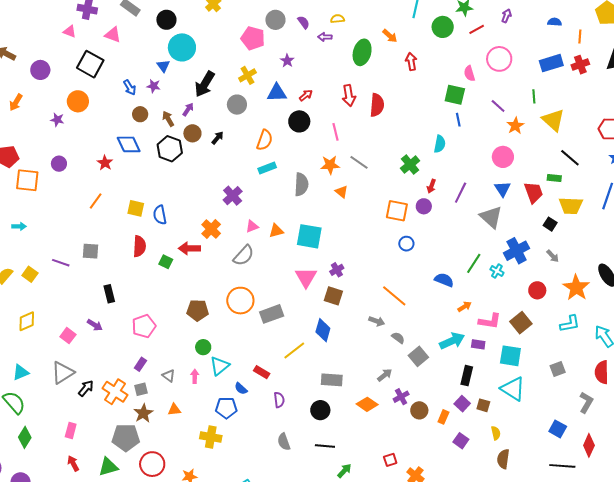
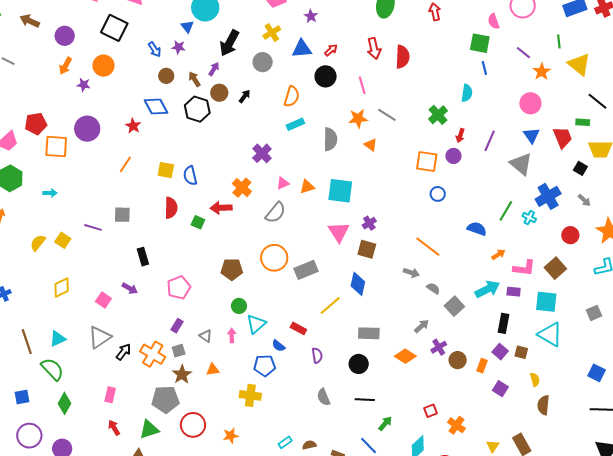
orange arrow: (16, 102) -> (65, 66), moved
purple circle: (59, 164) -> (87, 129), size x1.6

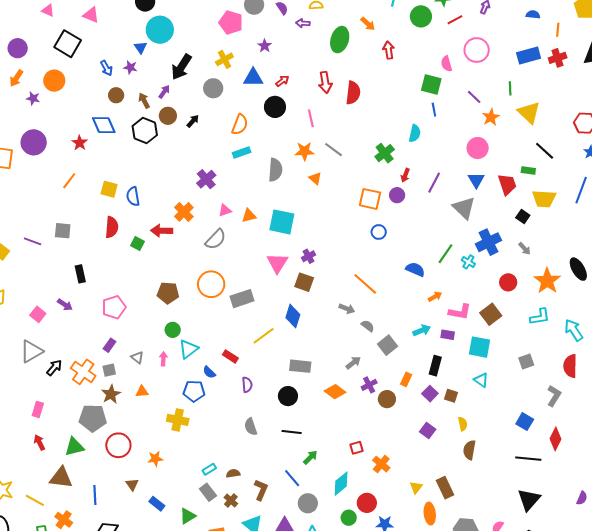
cyan arrow: (487, 289) -> (422, 330), size x0.7
cyan triangle: (550, 335) -> (481, 380), size x0.6
orange rectangle: (482, 366) -> (406, 379), moved

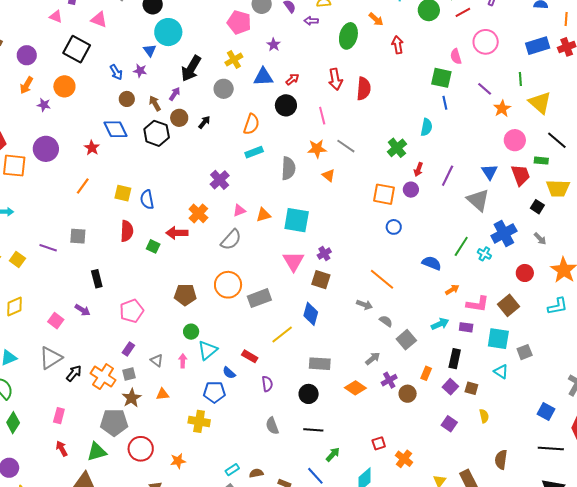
pink circle: (478, 148) -> (515, 140), moved
gray square: (526, 362) -> (525, 352), moved
brown semicircle: (469, 450) -> (501, 460), moved

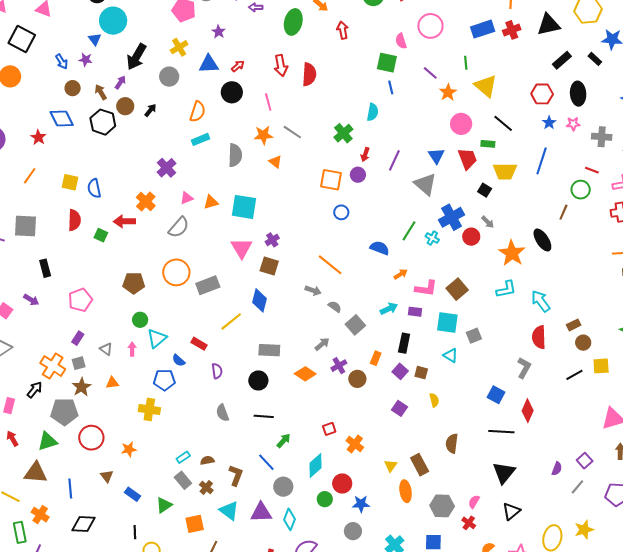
gray square: (78, 236) -> (26, 226), size x1.4
red circle: (525, 273) -> (471, 237), moved
black arrow: (74, 373) -> (35, 390), moved

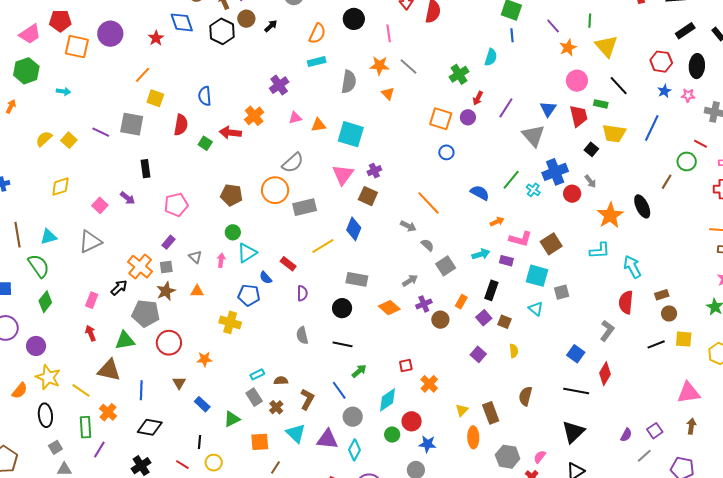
yellow square: (70, 182) -> (155, 98), moved
gray semicircle: (179, 227) -> (293, 163), moved

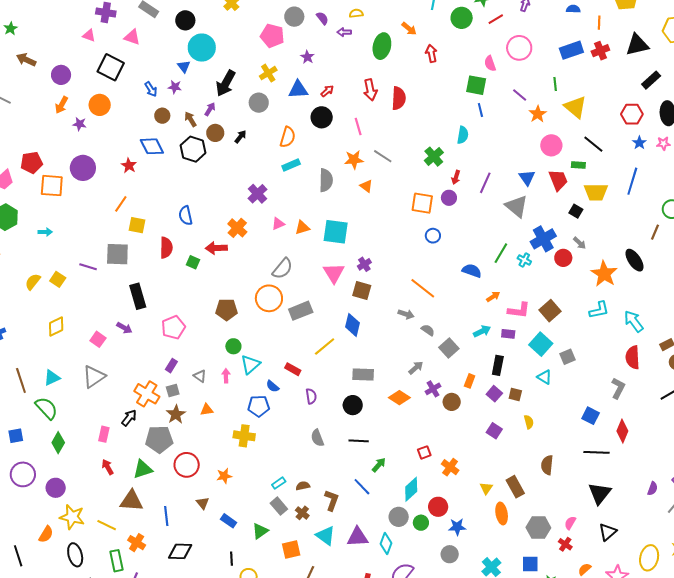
black rectangle: (146, 169) -> (138, 296), size x1.4
cyan square: (537, 276) -> (541, 344), turned 35
gray circle: (353, 417) -> (399, 517), moved

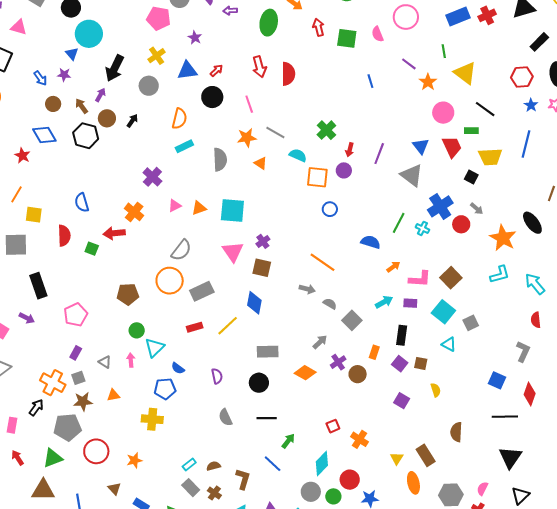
green square: (476, 85) -> (347, 38), moved
cyan semicircle: (463, 135) -> (298, 155), moved, turned -72
red semicircle: (633, 357) -> (536, 320), size x0.7
red rectangle: (293, 369) -> (195, 327), moved, turned -42
brown star: (176, 414) -> (83, 401), turned 30

